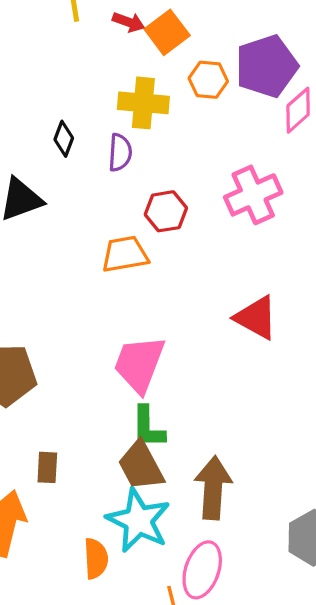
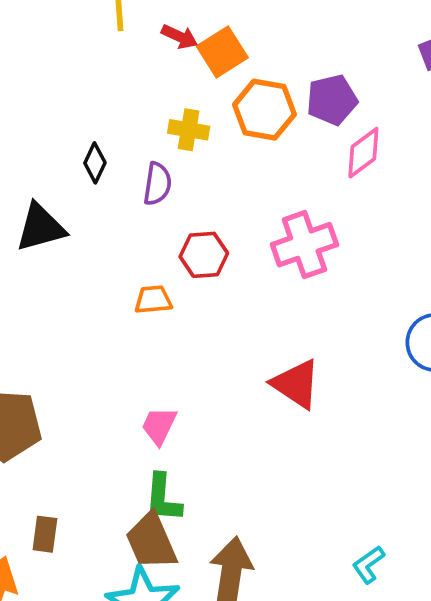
purple pentagon: (267, 66) -> (332, 100), size x0.7
orange hexagon: (208, 80) -> (264, 110), size x1.4
yellow cross: (143, 103) -> (189, 130), size x0.7
orange trapezoid: (125, 254) -> (153, 300), size x0.7
pink trapezoid: (139, 364) -> (159, 426), size x0.6

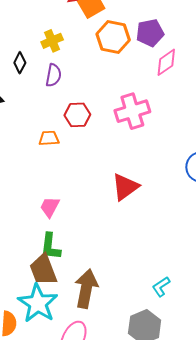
yellow cross: (189, 130) -> (52, 41), moved, turned -35
red triangle: (296, 384) -> (125, 187), turned 48

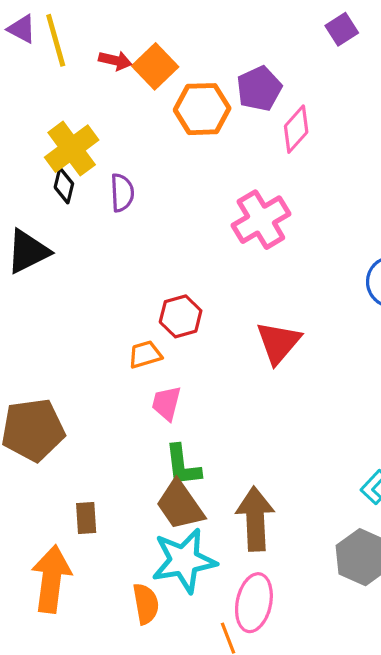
yellow cross: (52, 41) -> (72, 149), moved, size x1.5
red hexagon: (77, 115) -> (181, 316), moved
orange trapezoid: (49, 138) -> (145, 354), moved
cyan star: (38, 303) -> (184, 561), turned -30

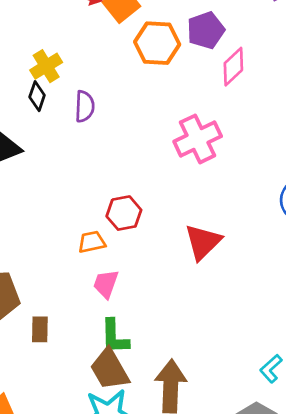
yellow cross: (72, 149) -> (46, 66), size x0.7
brown rectangle: (86, 518) -> (40, 329), moved

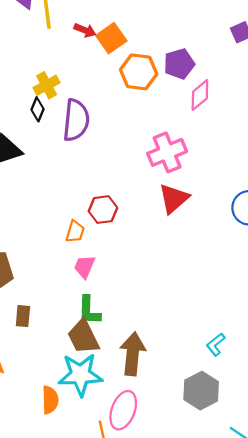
purple semicircle: (85, 106) -> (76, 120), size x1.6
orange trapezoid: (92, 242) -> (75, 232), turned 115
red triangle: (203, 242) -> (174, 199), moved
brown rectangle: (40, 329) -> (23, 316), moved

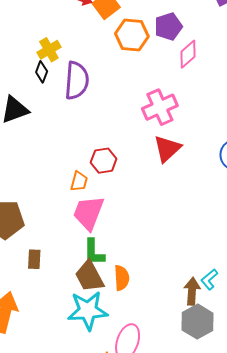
pink trapezoid: (85, 267) -> (88, 213), size x1.6
brown arrow: (133, 354) -> (192, 291), moved, size x0.7
orange semicircle: (50, 400) -> (122, 278), moved

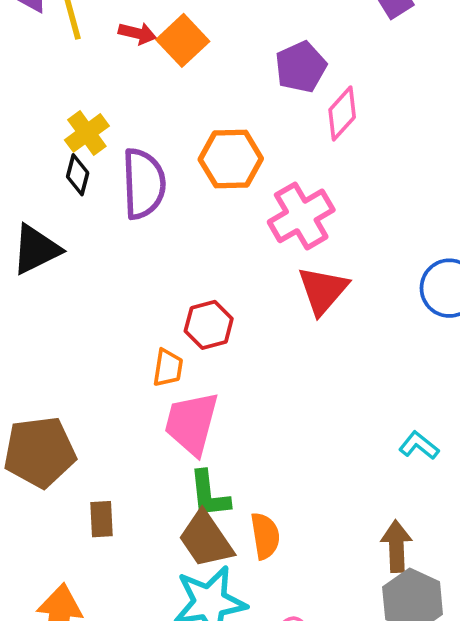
orange hexagon: (132, 35) -> (231, 159), moved
cyan L-shape: (209, 279) -> (419, 445), moved, turned 85

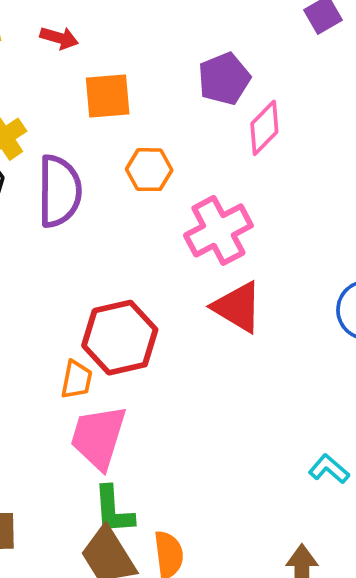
orange square: (183, 40) -> (108, 96), moved, turned 36
orange hexagon: (231, 159) -> (149, 170), size x0.7
red triangle: (323, 290) -> (237, 307), turned -42
red hexagon: (209, 325) -> (120, 338), size x1.5

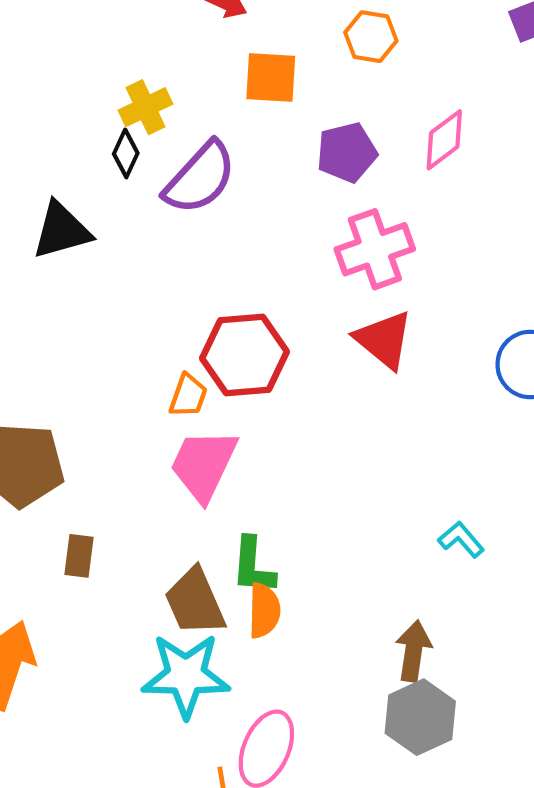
purple pentagon: (224, 79) -> (347, 152), moved
orange hexagon: (149, 170) -> (371, 37), moved
purple semicircle: (59, 191) -> (200, 178), turned 34
green L-shape: (113, 510) -> (253, 566), moved

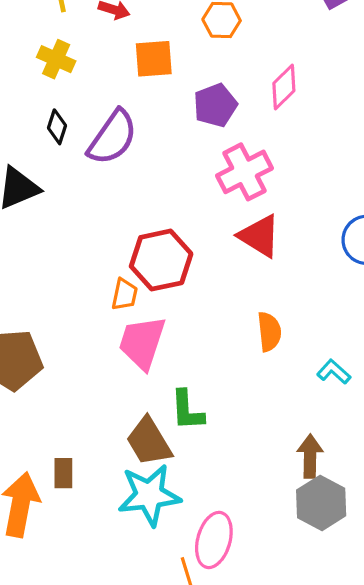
yellow cross: (145, 107) -> (56, 59), moved, turned -33
brown rectangle: (79, 556) -> (63, 473), moved
orange semicircle: (264, 611) -> (269, 332), moved

